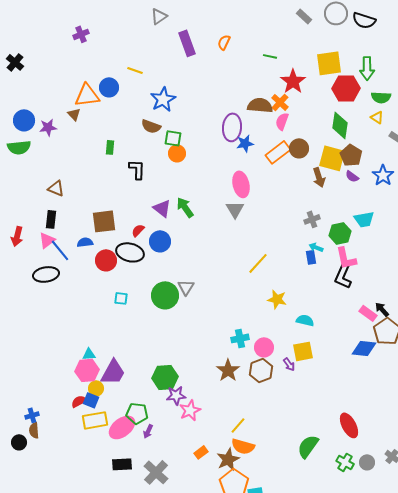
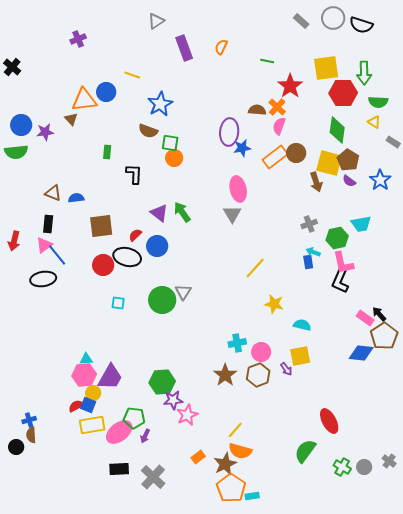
brown semicircle: (260, 105) -> (257, 110), size x0.7
blue semicircle: (85, 242) -> (76, 198), moved
red ellipse: (349, 425) -> (329, 421), moved

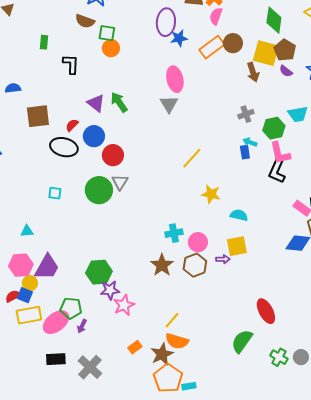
red circle: (103, 265) -> (113, 155), moved
cyan triangle: (86, 359) -> (27, 231), moved
purple arrow: (286, 369) -> (223, 259), turned -56

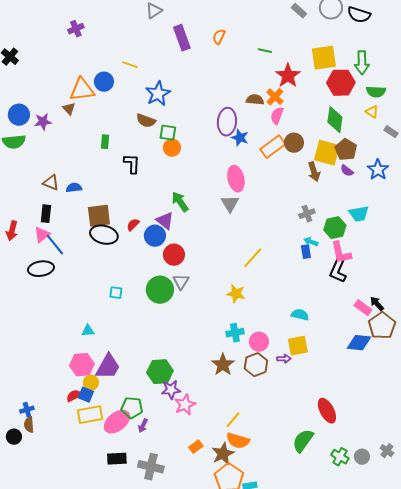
blue star: (179, 38) -> (240, 138), turned 30
purple triangle: (96, 103) -> (165, 221), moved
black ellipse: (64, 147) -> (104, 235), moved
yellow star: (211, 194) -> (236, 294), moved
gray cross: (90, 367) -> (151, 467), turned -30

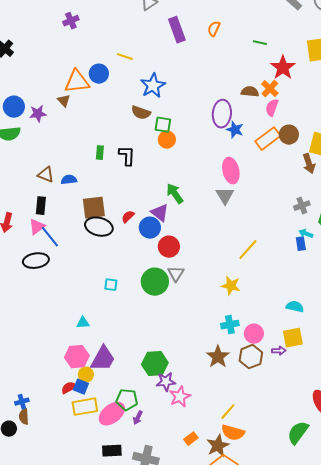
green rectangle: (105, 142) -> (100, 153), moved

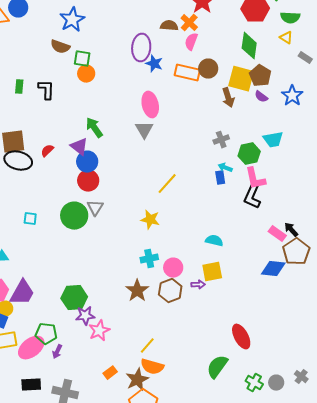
orange rectangle: (268, 139) -> (187, 73), turned 50
blue circle: (150, 228) -> (87, 162), moved

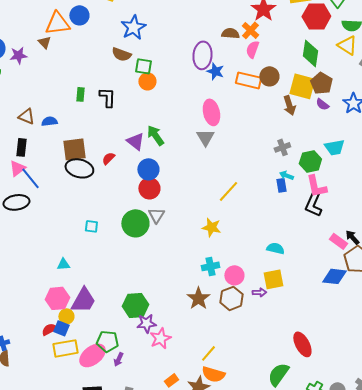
yellow triangle: (286, 38) -> (347, 45), size x1.5
purple triangle: (79, 147) -> (135, 141), moved

